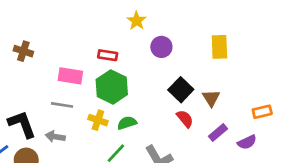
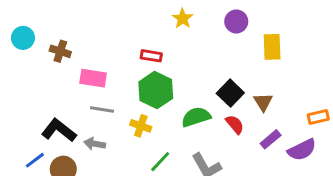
purple circle: (161, 47) -> (236, 21), moved
pink rectangle: (70, 76) -> (93, 78), moved
green semicircle: (127, 123) -> (196, 117), moved, size x1.4
black L-shape: (22, 124) -> (59, 130), turned -32
purple semicircle: (247, 142) -> (302, 150), size x1.4

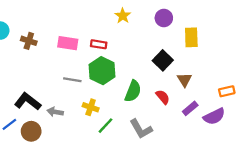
pink rectangle: (93, 78) -> (68, 43), moved
black square: (230, 93) -> (163, 60), moved
gray line: (102, 109) -> (72, 80), moved
green semicircle: (196, 117) -> (133, 91), turned 130
yellow cross: (141, 126) -> (91, 107), moved

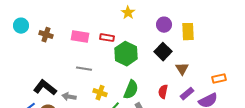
purple circle: (164, 18) -> (164, 25), moved
green hexagon: (102, 71) -> (126, 54), moved
green semicircle: (133, 91) -> (131, 90), moved
red semicircle: (163, 97) -> (163, 92), moved, turned -128

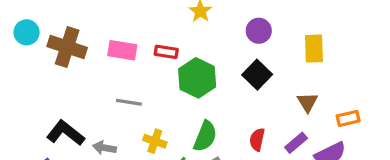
yellow rectangle: (188, 32) -> (314, 49), moved
brown cross: (46, 35) -> (67, 47), size x1.6
brown triangle: (182, 69) -> (307, 102), moved

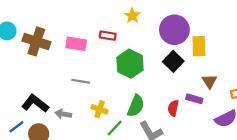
purple circle: (259, 31) -> (174, 30), size x1.6
yellow rectangle: (314, 49) -> (199, 46), moved
red rectangle: (166, 52) -> (108, 36), moved
purple rectangle: (296, 143) -> (194, 99), moved, turned 56

